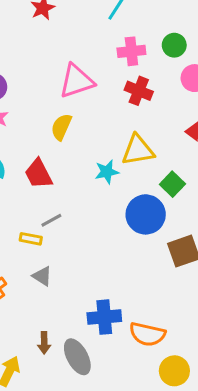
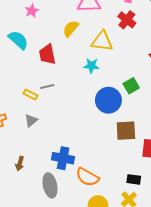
yellow triangle: (138, 150) -> (102, 41), moved
gray triangle: (42, 276) -> (31, 121), turned 32
gray ellipse: (77, 357) -> (50, 185), moved

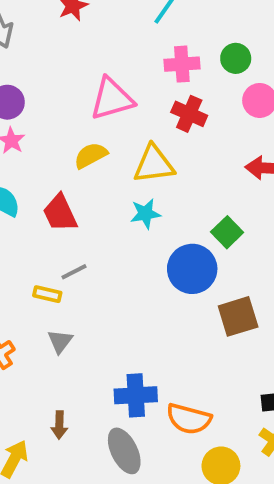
yellow semicircle: (71, 29) -> (91, 155), turned 36

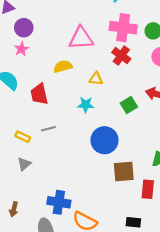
pink cross: (182, 64) -> (123, 28), size x1.4
yellow triangle: (154, 164) -> (96, 79), size x0.6
green square: (227, 232) -> (129, 105), moved
gray line: (74, 272) -> (48, 129), moved

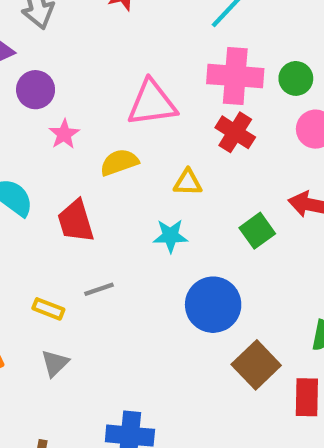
pink star: (21, 49) -> (64, 134), moved
brown square: (124, 171) -> (256, 365), turned -35

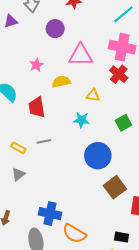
purple circle: (36, 90) -> (55, 29), moved

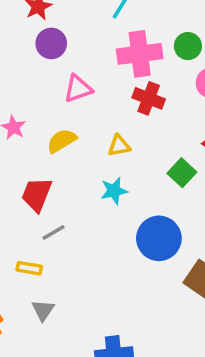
purple circle: (55, 29) -> (51, 43), moved
pink triangle: (80, 55) -> (78, 89), size x0.7
red trapezoid: (37, 107) -> (37, 194), turned 50
gray line: (44, 141) -> (53, 232), moved

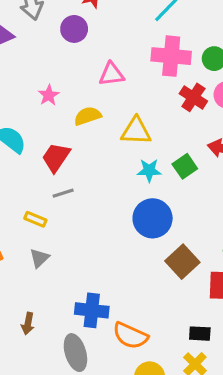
purple circle: (51, 43) -> (74, 29), moved
red cross: (149, 98) -> (193, 97), moved
yellow triangle: (119, 146) -> (136, 131), size x1.5
cyan star: (114, 191) -> (149, 170), moved

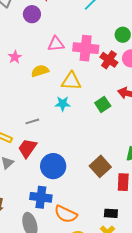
pink cross: (171, 56) -> (86, 48), moved
red trapezoid: (56, 157) -> (27, 148), moved
cyan star: (149, 170) -> (63, 104), moved
gray line: (63, 193) -> (32, 121), moved
blue circle: (153, 218) -> (53, 166), moved

